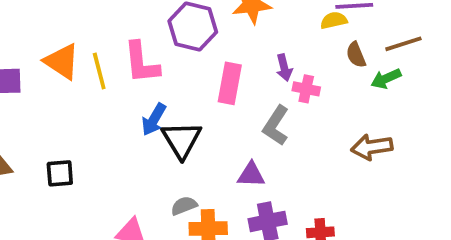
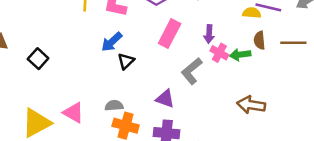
green arrow: (386, 79) -> (240, 55), moved
black triangle: (182, 140) -> (126, 61), size x0.6
black square: (60, 173) -> (38, 59), turned 30

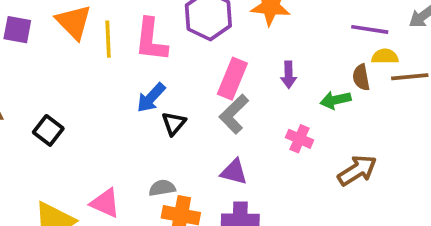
yellow semicircle: (252, 13) -> (385, 56), moved
pink cross: (219, 53) -> (300, 139), moved
gray L-shape: (192, 71) -> (234, 114), moved
brown arrow: (251, 105) -> (357, 170), turned 144

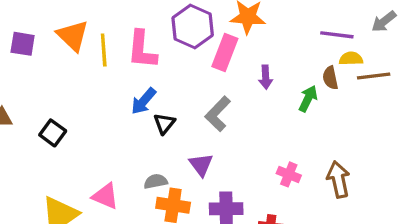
pink rectangle: (232, 79) -> (225, 53), moved
green arrow: (336, 100) -> (308, 99), turned 130
pink cross: (300, 139) -> (289, 174), moved
brown arrow: (357, 170) -> (338, 179), moved, turned -68
purple triangle: (234, 172) -> (201, 165), moved, turned 40

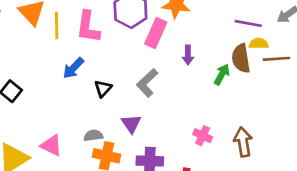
brown semicircle: (330, 78) -> (241, 58), size x1.5
blue arrow: (143, 101) -> (73, 68), moved

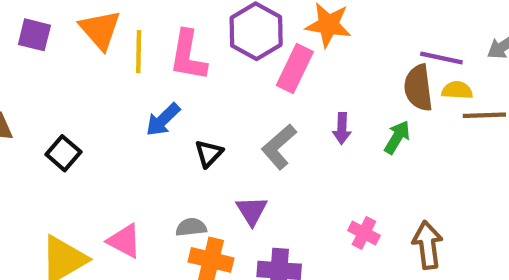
purple arrow: (188, 55) -> (342, 128), moved
brown semicircle: (241, 58) -> (418, 88), moved

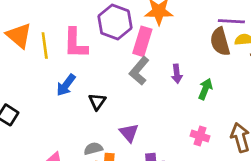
green arrow: (397, 137) -> (205, 89), moved
gray L-shape: (279, 147) -> (139, 71), moved

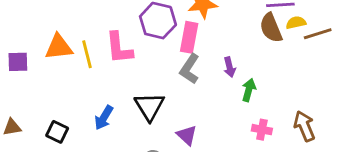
orange triangle: (19, 36) -> (59, 47), turned -40
blue arrow: (66, 85) -> (104, 118), moved
green arrow: (205, 89) -> (249, 90), moved
black triangle: (97, 102) -> (149, 106), size x1.6

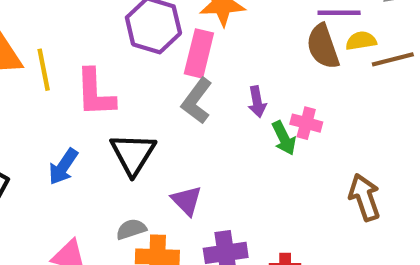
pink L-shape: (119, 48) -> (95, 93), moved
green arrow: (249, 90) -> (284, 138), turned 135
pink cross: (262, 130) -> (306, 123), moved

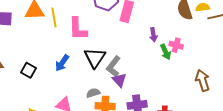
gray L-shape: (197, 101) -> (113, 66), moved

